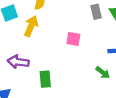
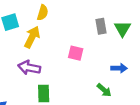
purple arrow: (18, 62) -> (29, 68), moved

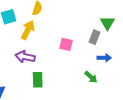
gray rectangle: (101, 26) -> (94, 37), moved, turned 32

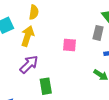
purple arrow: (25, 57) -> (29, 64), turned 132

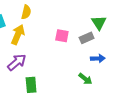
gray rectangle: (98, 33) -> (87, 38), turned 48
pink square: (69, 45) -> (62, 36), moved

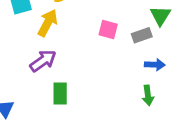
green arrow: (85, 79) -> (148, 95), moved, turned 40

